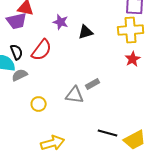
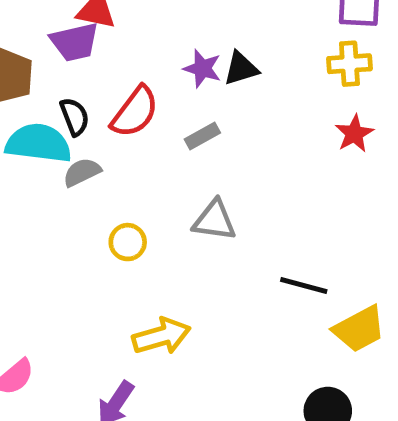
purple star: (61, 22) -> (202, 68), moved
yellow cross: (131, 30) -> (349, 64), size x0.7
gray rectangle: (93, 84) -> (202, 136), moved
black line: (108, 133) -> (304, 285), moved

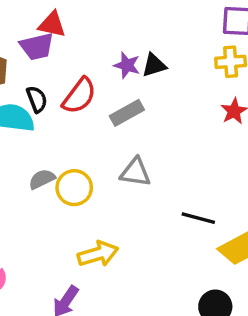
gray rectangle: (202, 136) -> (127, 113), size x1.4
gray semicircle: (82, 172) -> (42, 179), moved
yellow circle: (128, 242) -> (74, 188), size x1.4

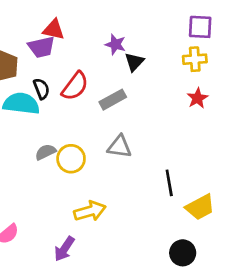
purple star: (127, 65) -> (115, 44), moved
black triangle: (154, 65) -> (134, 62), turned -30
black line: (198, 218) -> (169, 183), turned 65

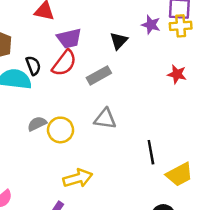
purple star: (115, 44) -> (151, 25), moved
purple trapezoid: (41, 47) -> (69, 38), moved
yellow cross: (195, 59) -> (181, 26), moved
red star: (197, 98) -> (177, 74), turned -30

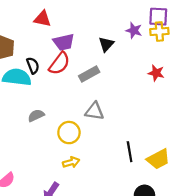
yellow circle: (61, 130) -> (69, 133), moved
black line: (151, 152) -> (130, 152), moved
yellow arrow: (78, 178) -> (71, 162), size x0.7

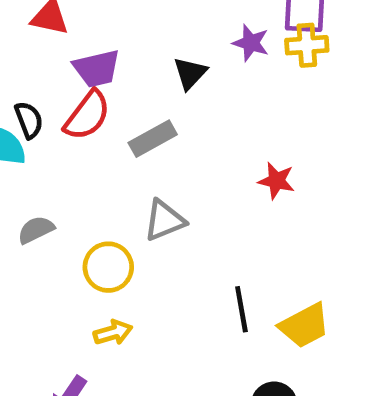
red star: (156, 73) -> (276, 181), moved
gray triangle: (94, 111) -> (164, 220), turned -30

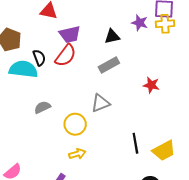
black triangle: (190, 73) -> (112, 36), turned 35
gray rectangle: (153, 139) -> (109, 65), moved

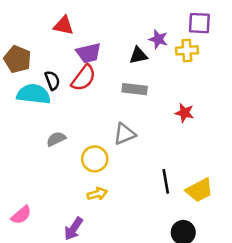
purple star: (140, 23) -> (158, 39), moved
yellow cross: (165, 24) -> (187, 50), moved
gray rectangle: (109, 65) -> (135, 89), turned 36

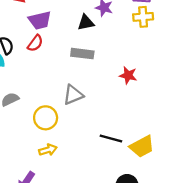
yellow cross: (187, 50) -> (143, 17), moved
red semicircle: (83, 78) -> (35, 43), size x0.7
black line: (166, 181) -> (111, 138), turned -65

